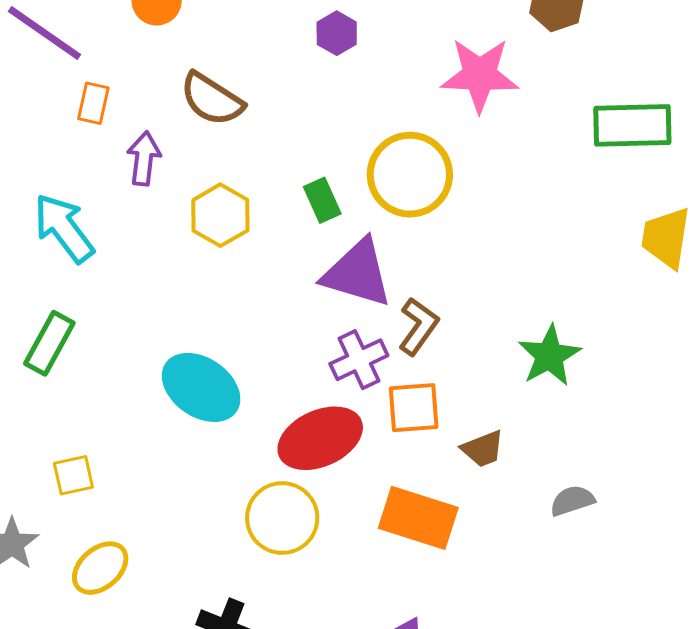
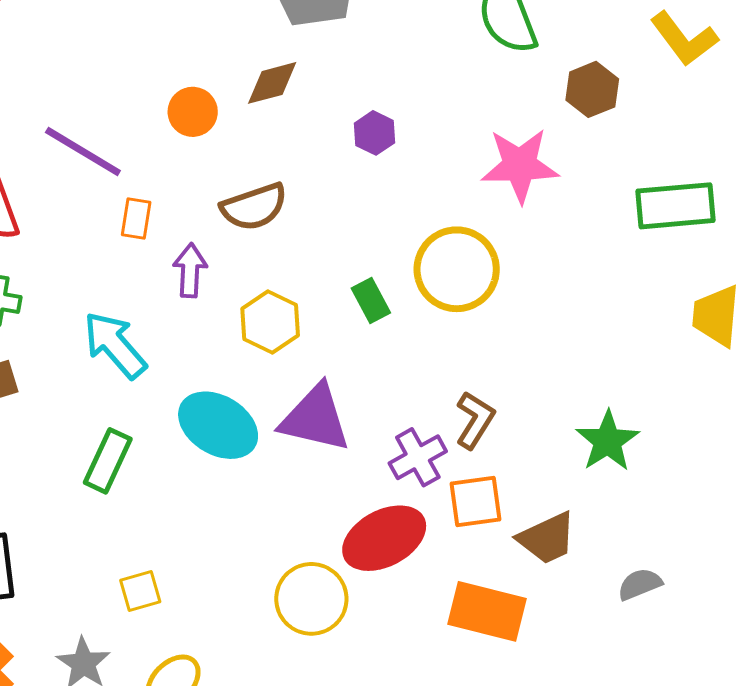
brown semicircle: (212, 99) -> (254, 207), turned -48
purple triangle: (358, 273) -> (315, 418), moved
cyan ellipse: (201, 387) -> (218, 425), moved
brown trapezoid: (483, 449) -> (547, 538), size x1.4
yellow circle: (282, 518) -> (311, 599), moved

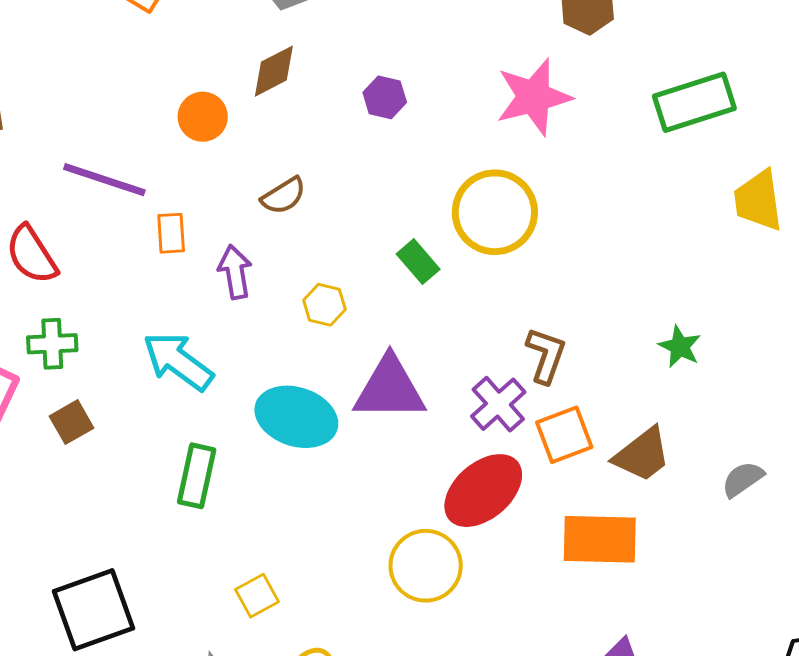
brown semicircle: (254, 207) -> (283, 196), size x0.7
yellow hexagon: (270, 322) -> (324, 305), size x0.7
green star: (608, 441) -> (680, 347), size x0.7

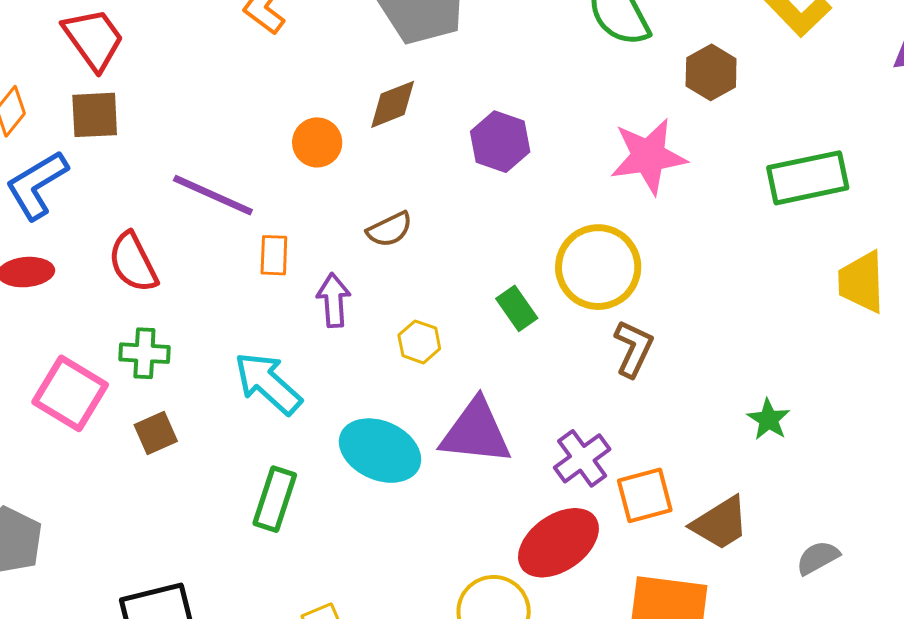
purple hexagon: (385, 97) -> (500, 142), size x1.4
brown L-shape: (546, 355) -> (633, 349), moved

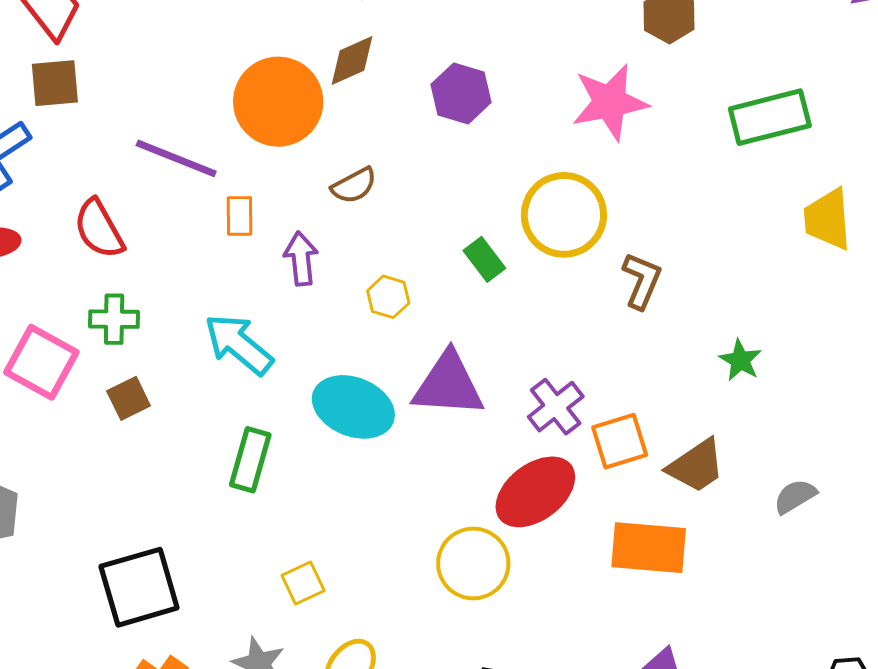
orange circle: (317, 142) -> (278, 102), size x1.8
brown L-shape: (633, 349) -> (642, 281), moved

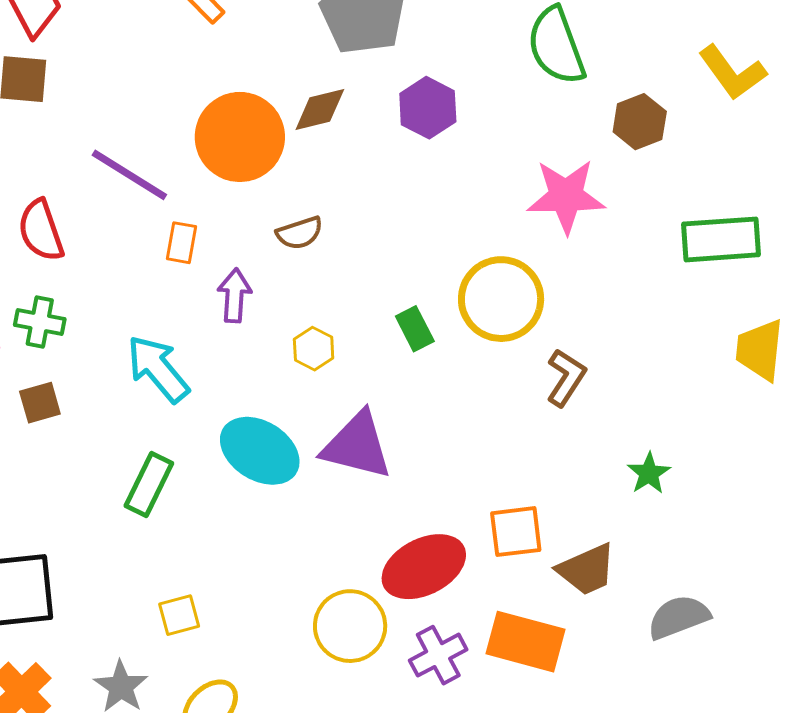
purple hexagon: (461, 93) -> (428, 108), moved
purple cross: (556, 407) -> (438, 655), moved
gray semicircle: (795, 496) -> (679, 617), size x1.4

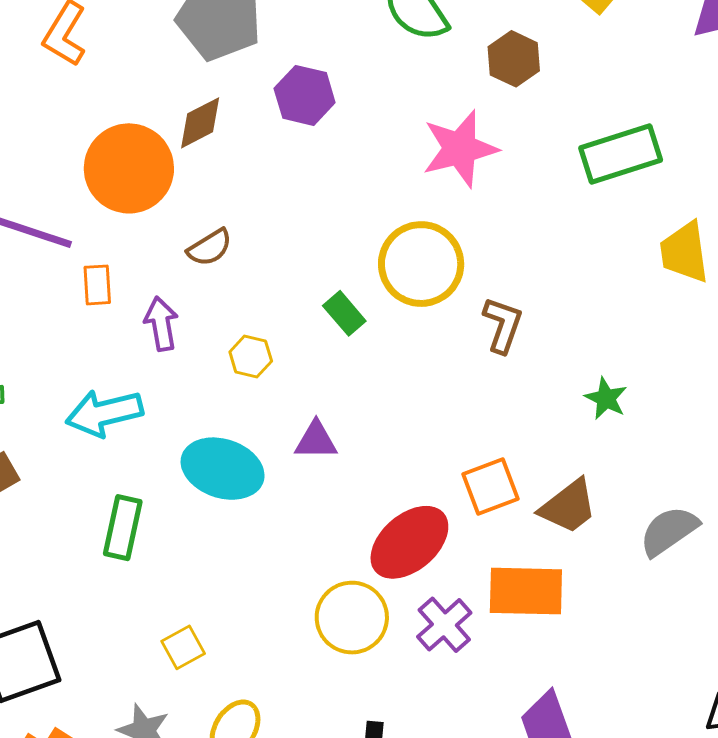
cyan arrow: (158, 369) -> (104, 413), turned -50
purple triangle: (357, 446) -> (316, 440), size x0.6

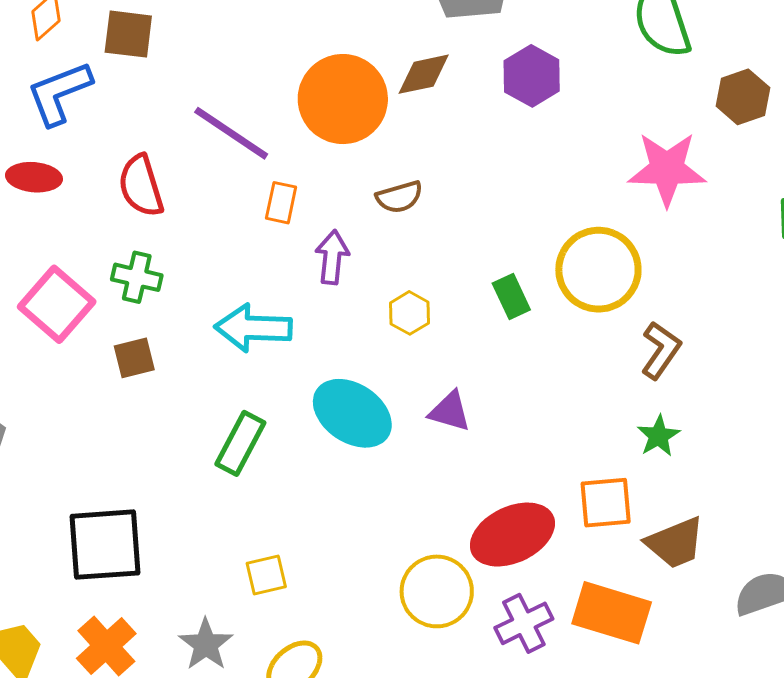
green star: (606, 398) -> (658, 436), moved

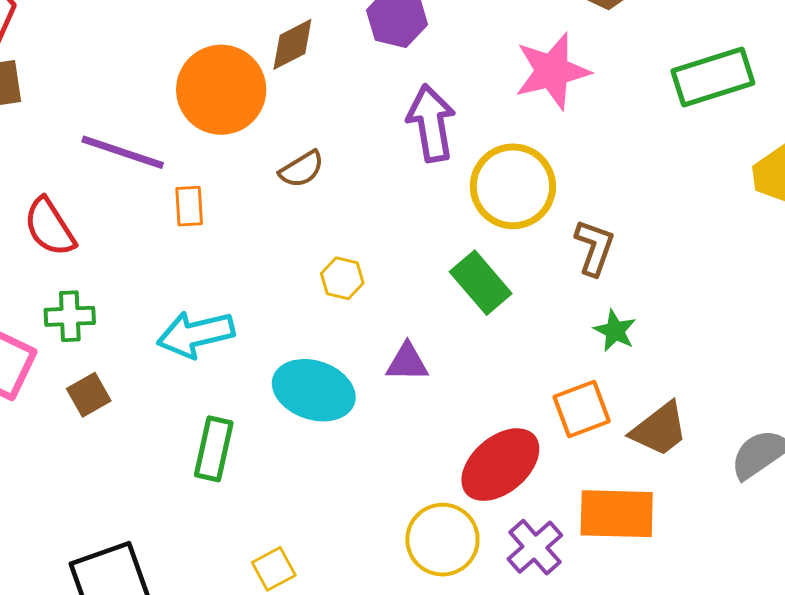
purple arrow: (332, 257) -> (431, 123), moved, size x1.4
green rectangle: (511, 296) -> (481, 283), moved, size x1.4

